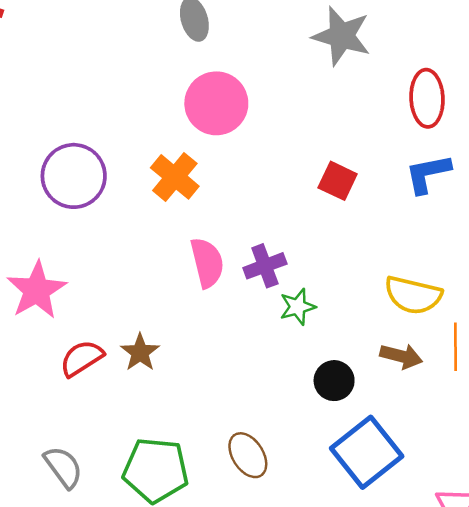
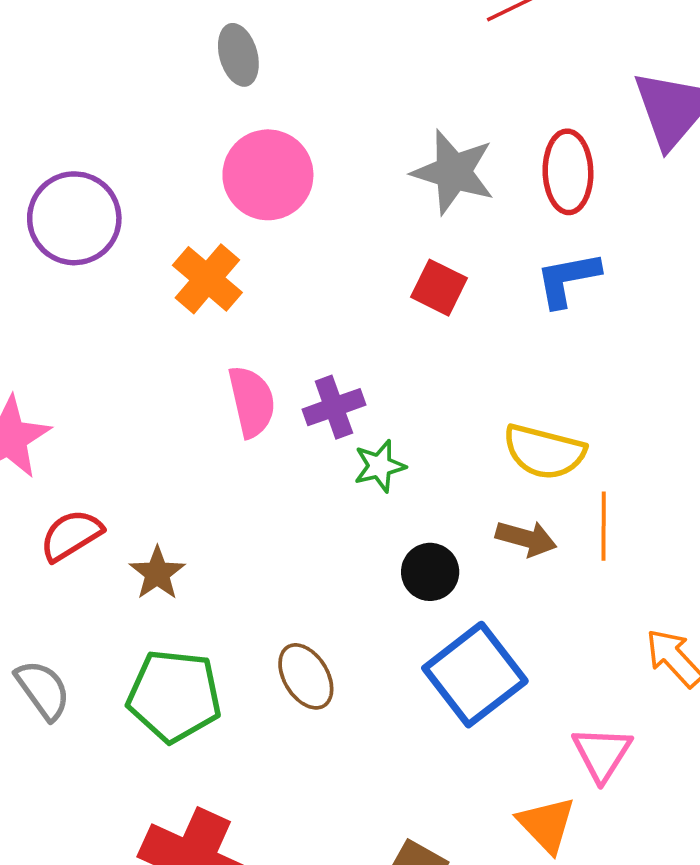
gray star: (342, 36) -> (453, 172), moved
purple circle: (74, 176) -> (74, 218), moved
brown star: (140, 352) -> (157, 573), moved

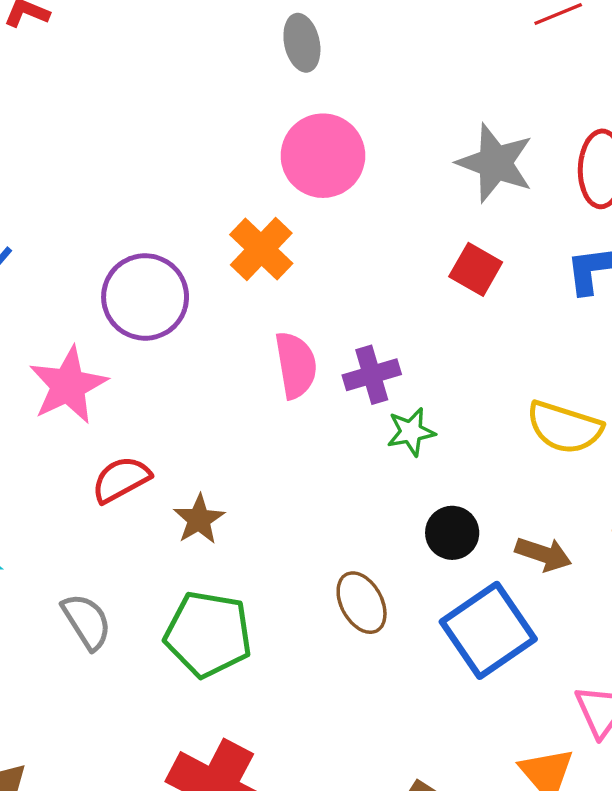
purple circle: (74, 218) -> (145, 297), moved
brown arrow: (526, 538) -> (543, 554), moved
brown ellipse: (306, 676) -> (362, 603), moved

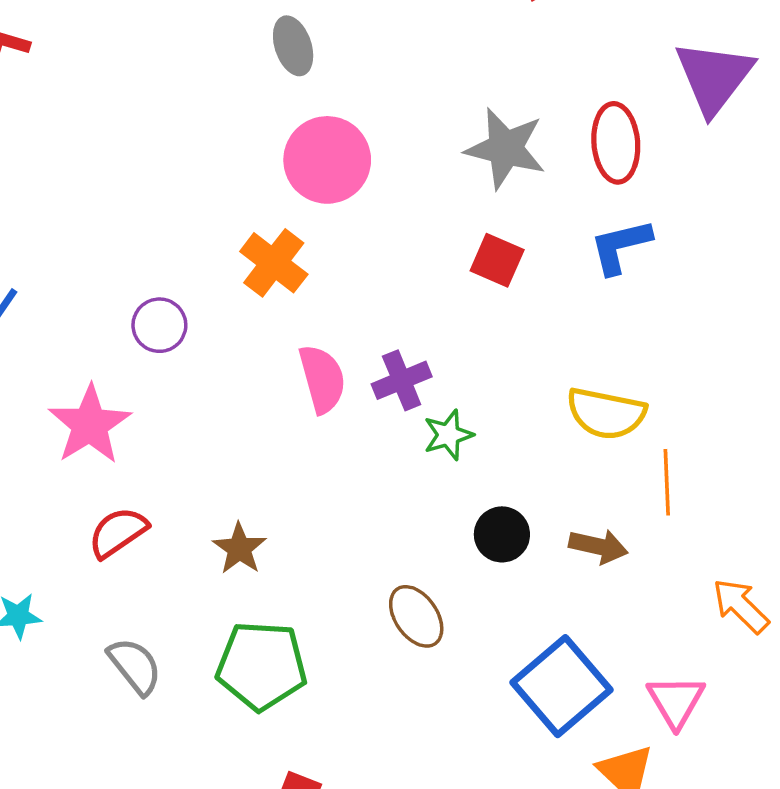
purple circle: (145, 297) -> (159, 325), size x0.6
red semicircle: (121, 479) -> (118, 532), moved
blue square: (488, 630) -> (561, 686), moved

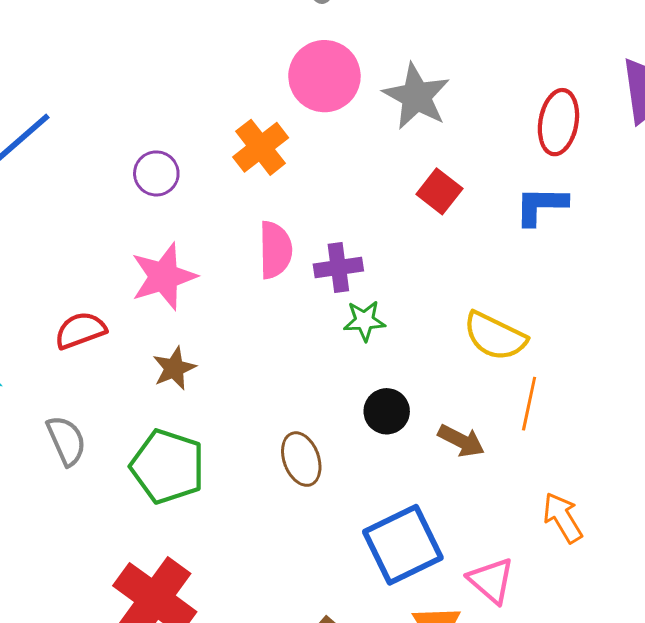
gray star: (505, 148) -> (416, 96), moved
pink star: (90, 425) -> (164, 276), moved
pink triangle: (676, 701) -> (491, 580), turned -33

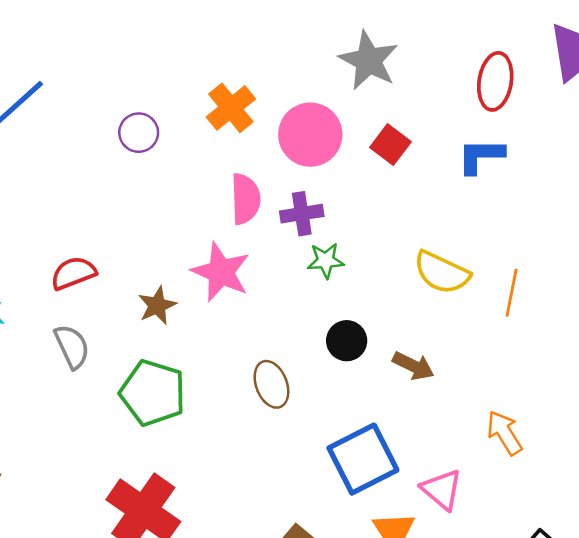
pink circle: (324, 76) -> (310, 135), moved
pink star: (164, 276) -> (221, 272), moved, turned -30
orange line: (529, 404) -> (512, 293), moved
gray semicircle: (66, 441) -> (72, 347), moved

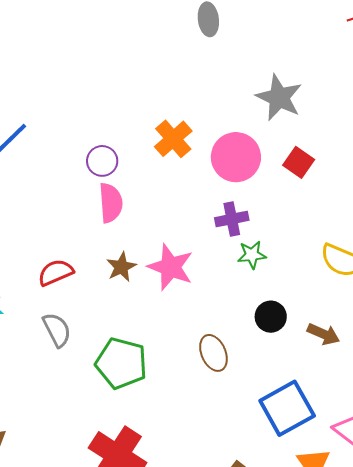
pink semicircle: (245, 199) -> (111, 203), moved
brown star: (157, 305) -> (121, 267), moved

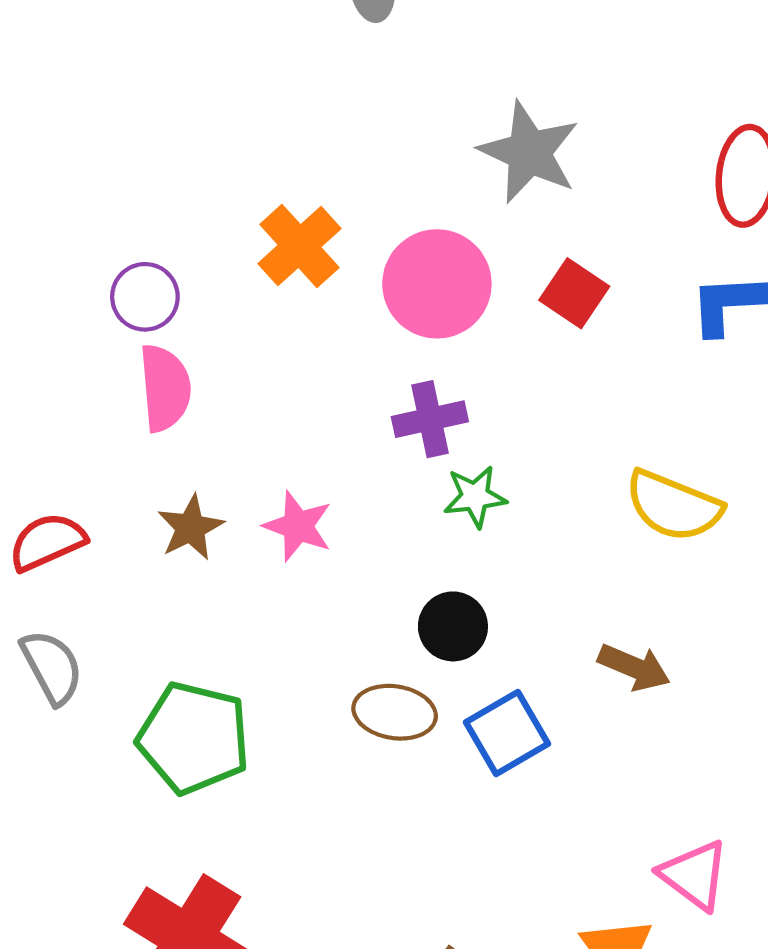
pink star: (171, 267) -> (298, 526), size x0.7
black circle: (271, 317) -> (453, 626), moved
brown ellipse: (213, 353) -> (395, 712), turned -57
blue square: (287, 408) -> (507, 733), moved, size x0.7

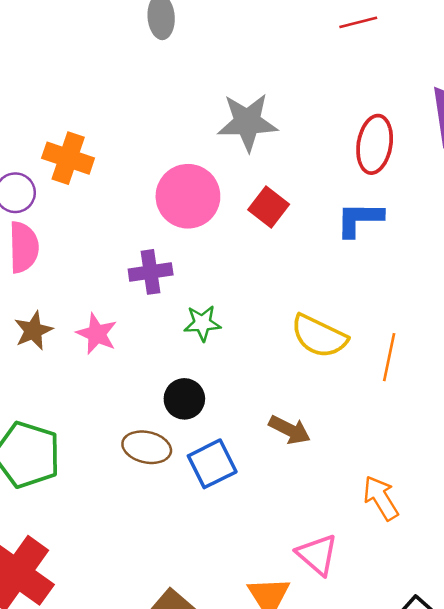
gray star: (529, 152) -> (247, 122), turned -30
orange cross: (299, 246) -> (68, 158), moved, turned -33
purple cross: (430, 419) -> (151, 272), moved

